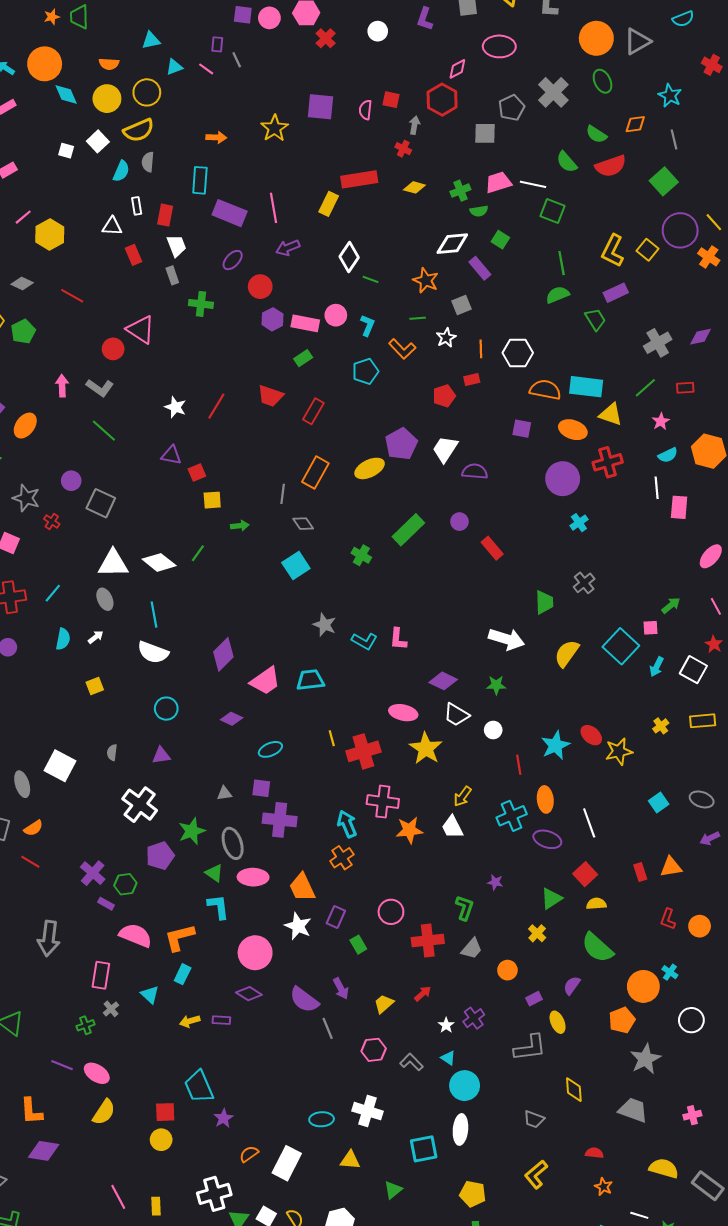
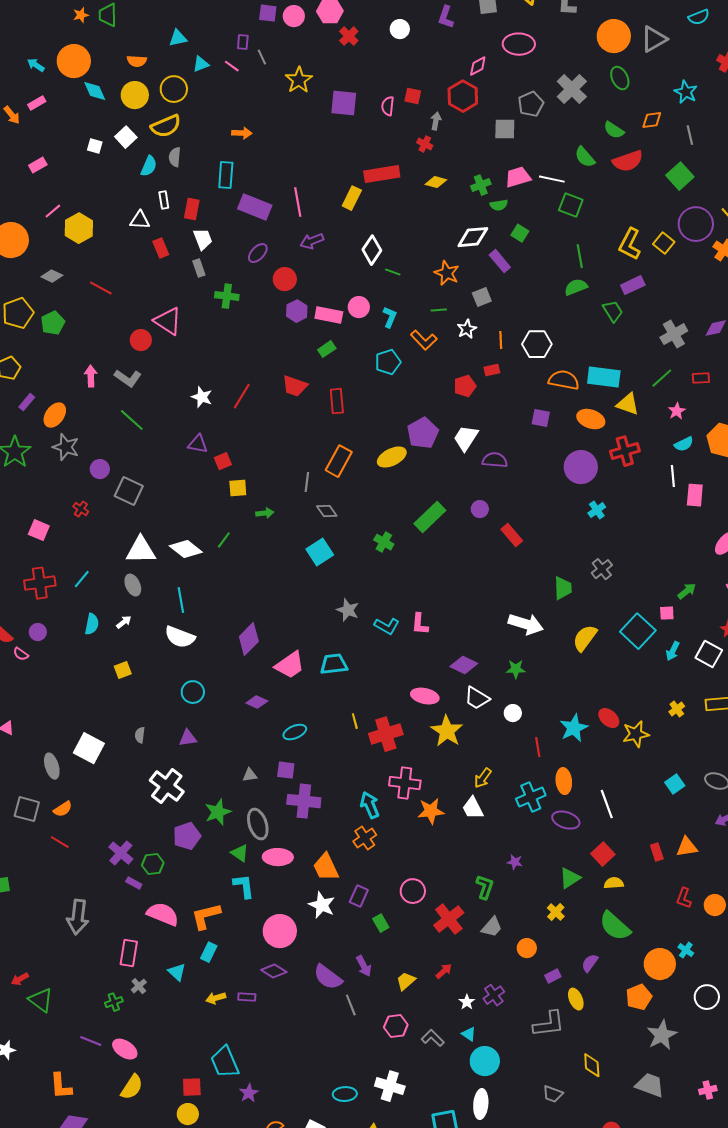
yellow star: (275, 128) -> (299, 80), moved
red rectangle: (313, 411) -> (337, 401), turned -35
gray star: (26, 498) -> (66, 447), moved
red cross: (428, 940) -> (449, 919), turned -32

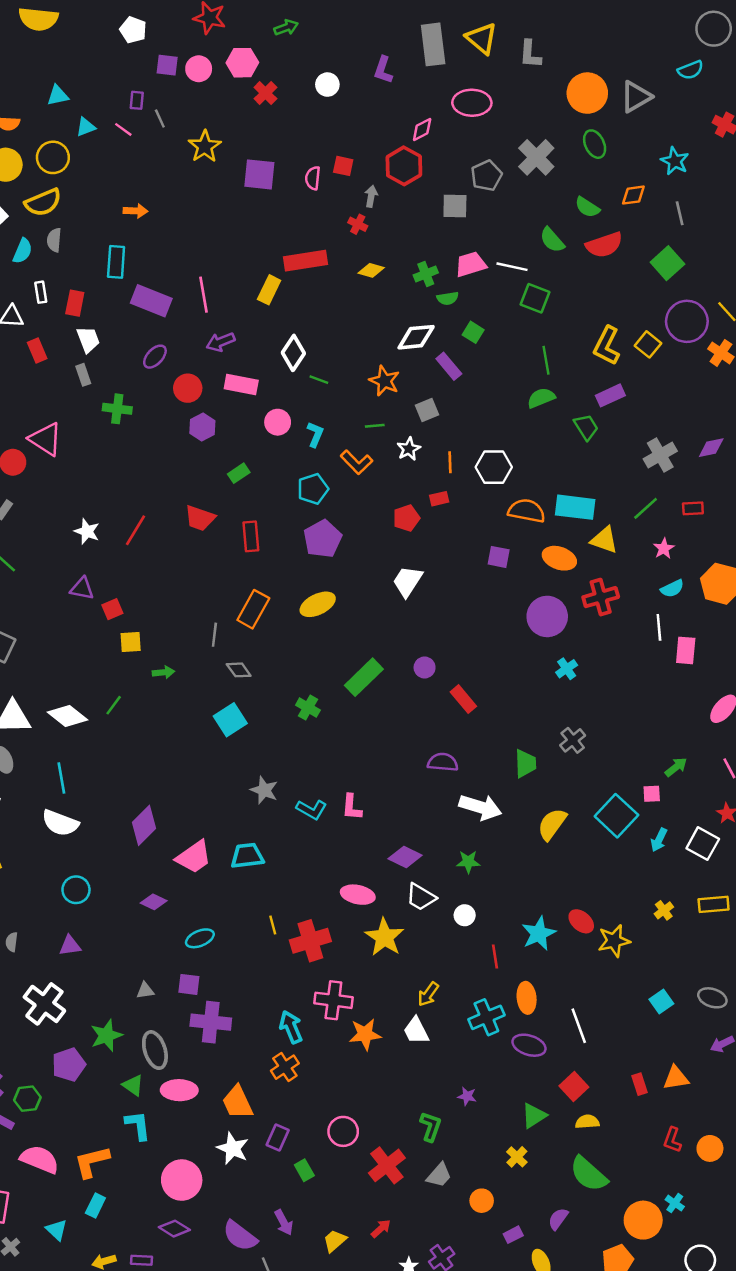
pink rectangle: (329, 315) -> (241, 385), moved
purple pentagon: (423, 433) -> (323, 539), moved
purple semicircle: (495, 460) -> (443, 762), moved

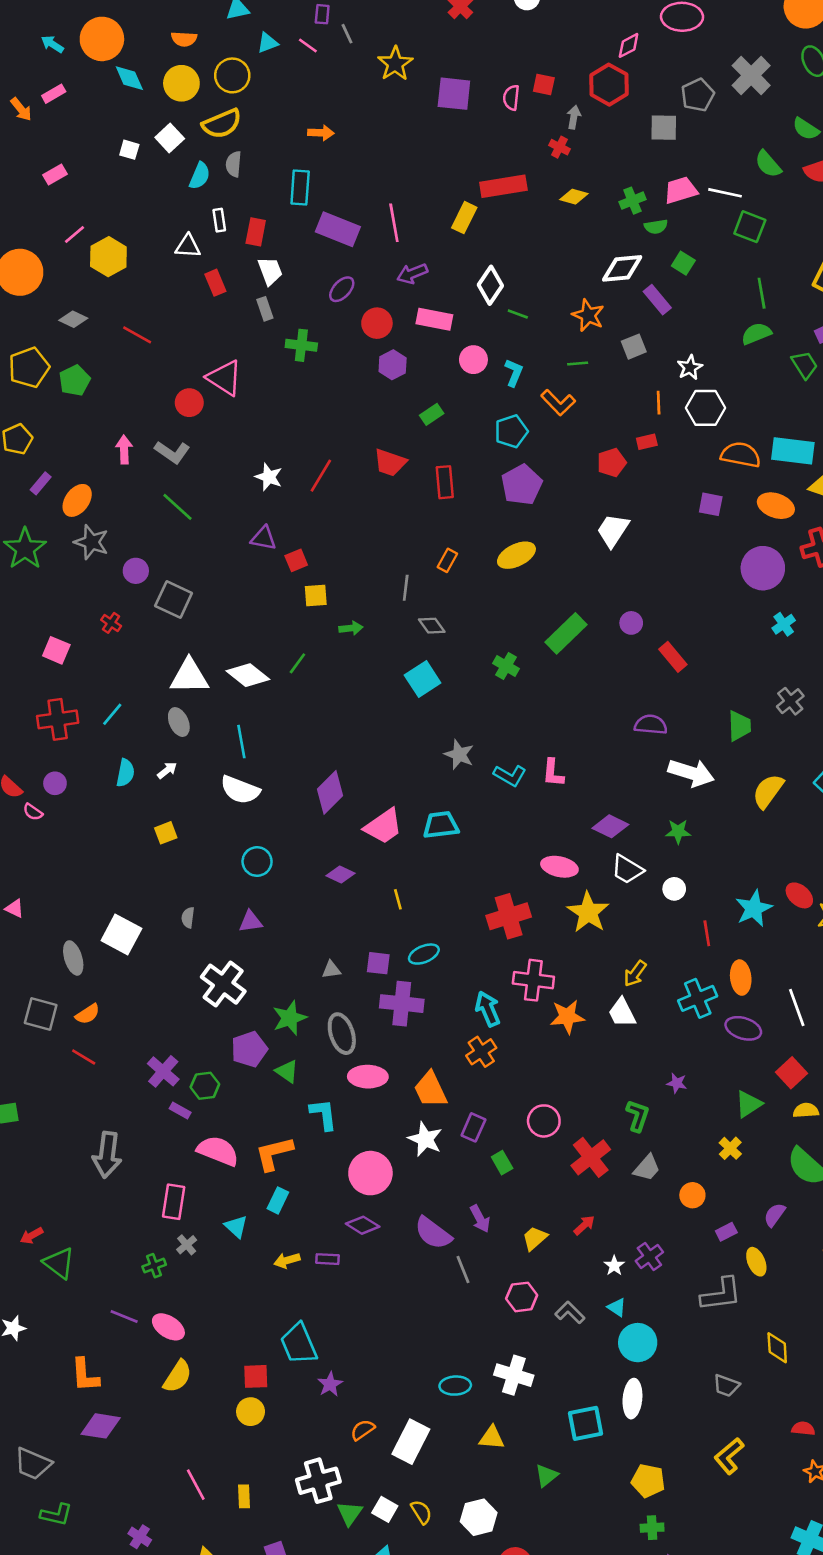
white star: (409, 449) -> (690, 367), moved
orange rectangle: (253, 609) -> (447, 560), size x0.6
yellow line: (273, 925) -> (398, 899), moved
cyan ellipse: (200, 938) -> (424, 954), moved
green triangle: (133, 1085) -> (287, 1071), moved

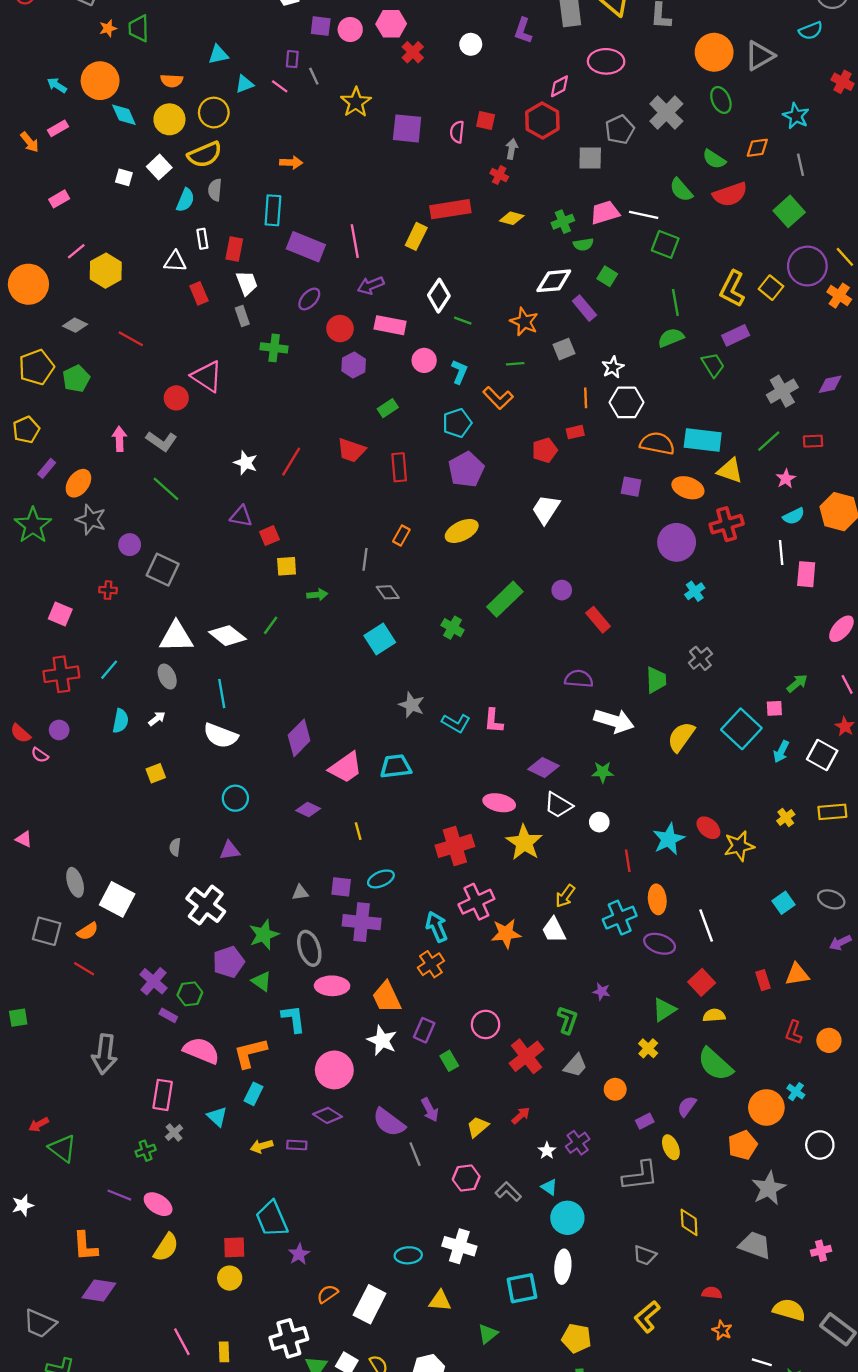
red cross: (111, 623) -> (108, 590), turned -30
white square: (121, 935) -> (117, 899), moved
pink cross: (533, 980) -> (476, 902), turned -32

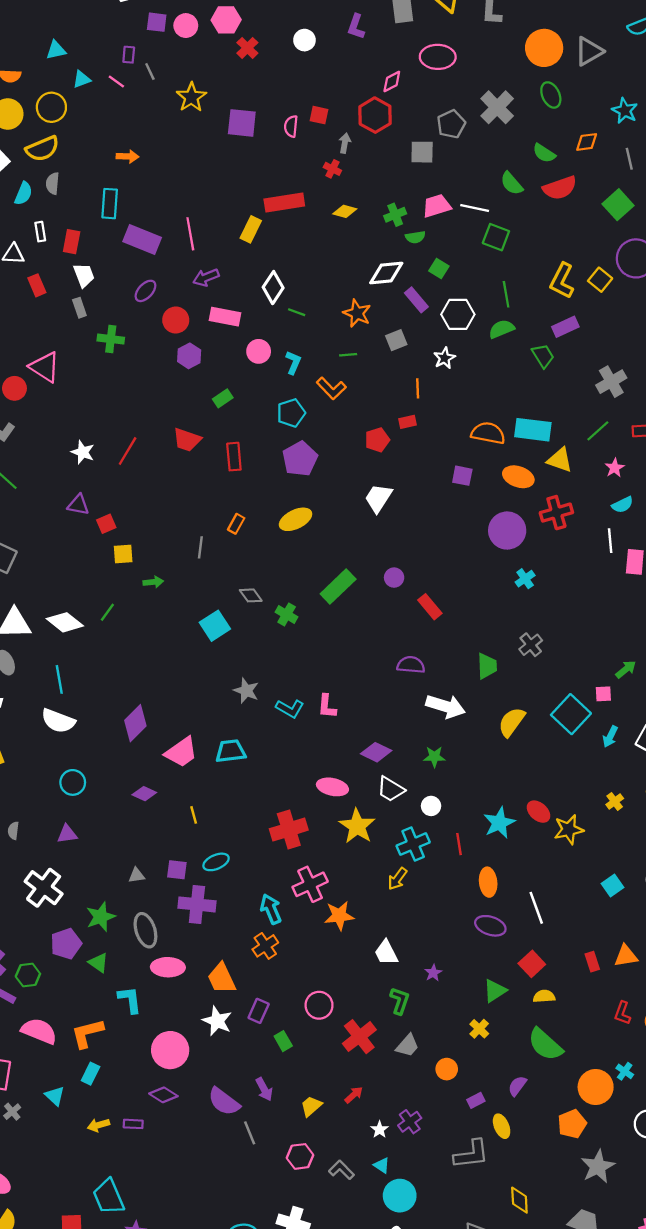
white hexagon: (627, 402) -> (458, 314), moved
gray diamond: (388, 592) -> (251, 595), moved
cyan cross: (620, 918) -> (413, 844), moved
white trapezoid: (554, 930) -> (386, 953), moved
purple star: (602, 991) -> (433, 973), turned 30

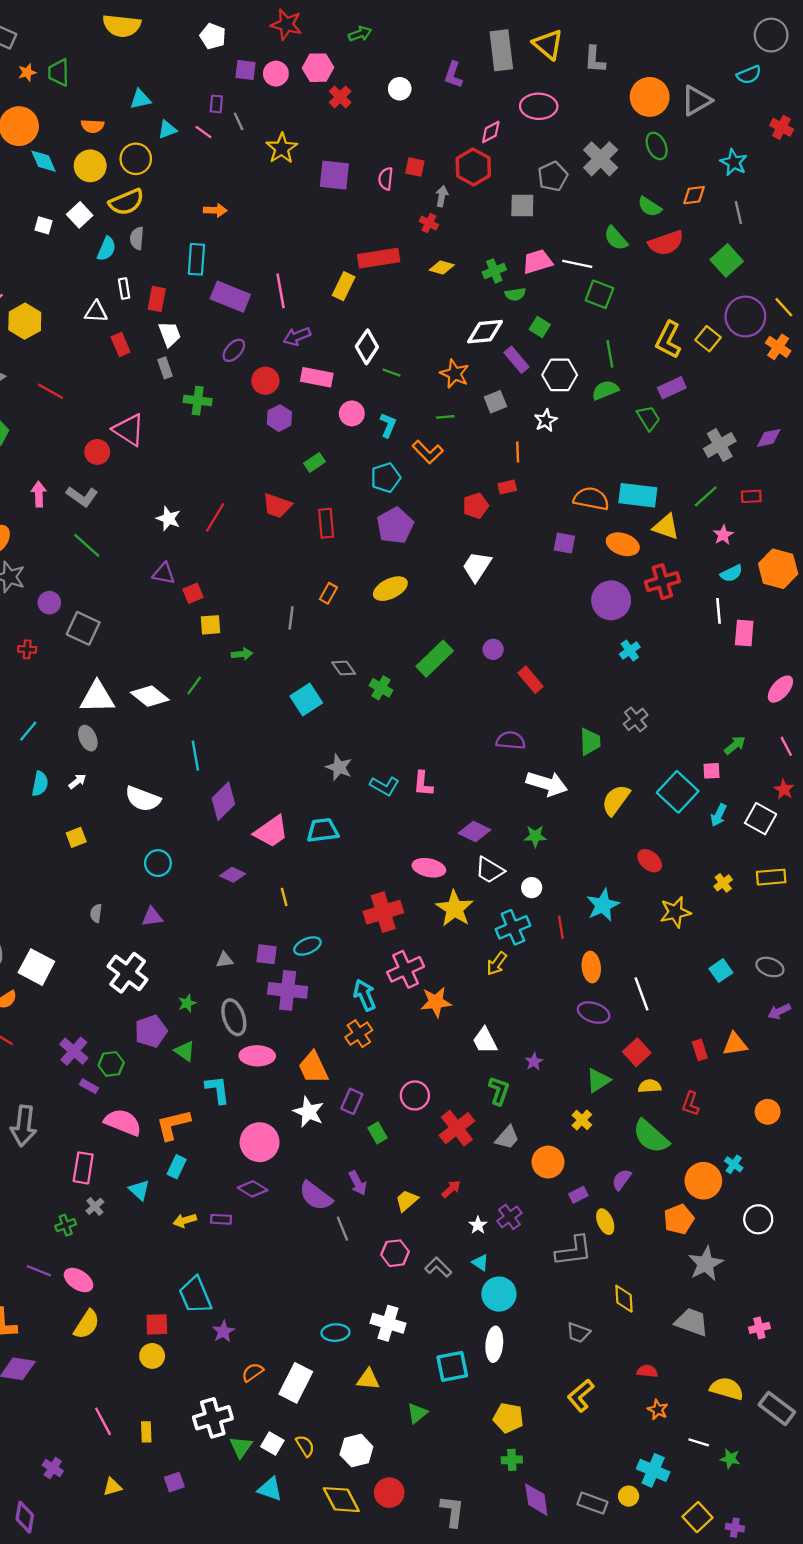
cyan line: (59, 679) -> (195, 756), moved
red ellipse: (538, 812) -> (650, 861), moved
green star: (101, 917) -> (187, 1003), size x0.6
red L-shape: (622, 1013) -> (690, 1104), moved
orange circle: (447, 1069) -> (548, 1162), size x1.4

